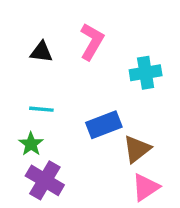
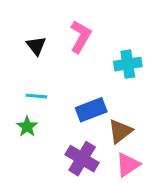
black triangle: (41, 52) -> (36, 46), turned 45
purple cross: (45, 180) -> (82, 159), moved

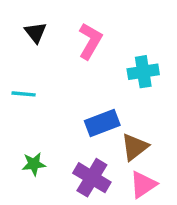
black triangle: (36, 46) -> (36, 32), moved
cyan line: (36, 96) -> (24, 94), moved
green star: (27, 127) -> (34, 164), moved, turned 30

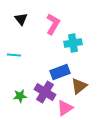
cyan cross: (143, 72) -> (73, 43), moved
purple cross: (92, 178) -> (45, 92), moved
pink triangle: (143, 185) -> (65, 108), moved

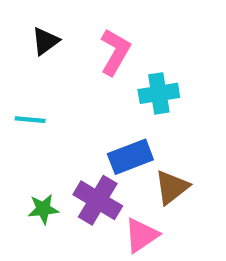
black triangle: (21, 19) -> (45, 41), turned 32

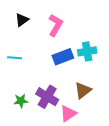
cyan cross: (159, 93) -> (87, 51), moved
blue rectangle: (130, 157) -> (63, 57), moved

